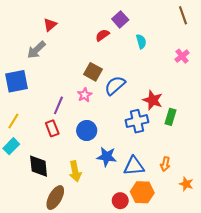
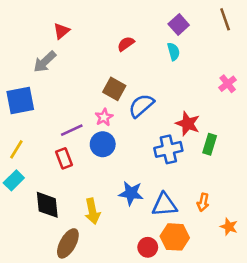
purple square: (120, 19) -> (179, 24), moved
pink cross: (182, 56) -> (228, 84), moved
purple line: (58, 105) -> (72, 130), turned 42
blue circle: (87, 130) -> (103, 144), moved

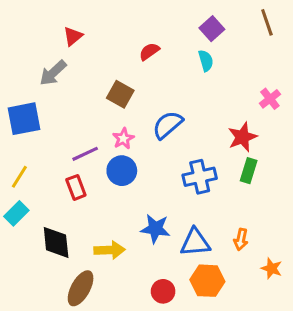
brown square: (114, 89) -> (120, 94), moved
red star: (188, 124) -> (242, 137), moved, turned 30
yellow arrow: (92, 211) -> (110, 250), turned -80
red circle: (148, 247) -> (163, 291), moved

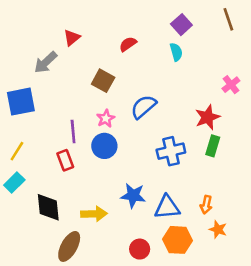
red triangle: (73, 36) -> (72, 38), moved
purple line: (85, 154) -> (73, 132), turned -70
orange star: (272, 268) -> (218, 229), moved

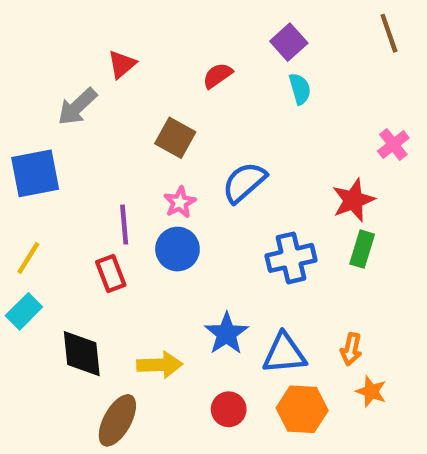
purple square: (181, 25) -> (289, 42), moved
blue star: (133, 196) -> (226, 334), turned 30
red circle: (140, 249) -> (229, 409), moved

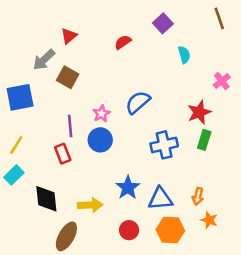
cyan semicircle: (300, 89) -> (184, 55), moved
brown square: (175, 138) -> (68, 77), moved

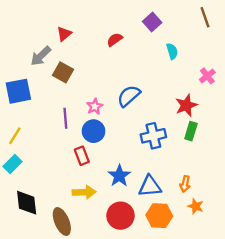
red rectangle: (63, 154) -> (82, 156), moved
black diamond: (46, 199) -> (27, 203), moved
red circle: (129, 230) -> (121, 216), size x1.5
brown ellipse: (66, 236) -> (62, 221), turned -52

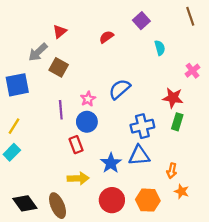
red star: (186, 105) -> (173, 98), turned 30
blue triangle: (150, 186) -> (139, 156), moved
black diamond: (27, 203) -> (25, 203), moved, turned -30

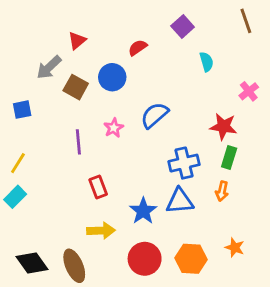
blue square: (17, 85) -> (22, 110), size x0.6
blue circle: (87, 122) -> (112, 77), moved
orange arrow: (172, 171) -> (222, 191), moved

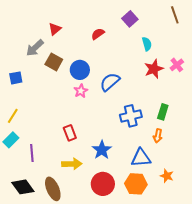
blue circle: (112, 77) -> (80, 70), moved
red star: (223, 126) -> (154, 69), moved, turned -30
purple line: (78, 142) -> (32, 153), moved
blue triangle: (180, 201) -> (141, 158), moved

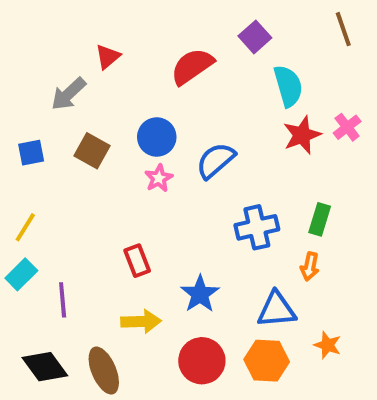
red semicircle: (98, 34) -> (192, 66), size x1.6
cyan semicircle: (147, 44) -> (288, 86), size x1.5
brown square: (54, 62) -> (92, 151), moved

